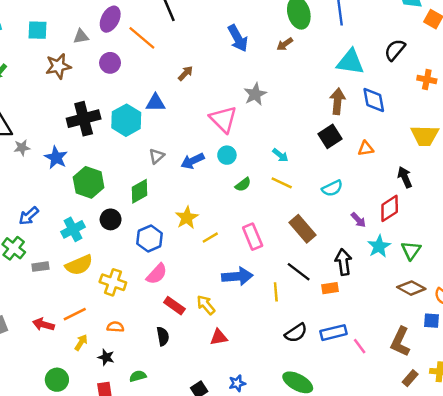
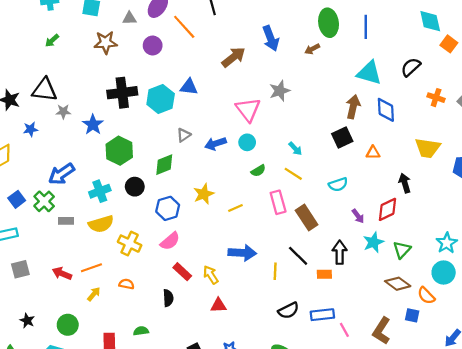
brown arrow: (186, 73) -> (234, 57), moved, size x1.6
blue arrow: (29, 216) -> (61, 174), size x1.4
pink rectangle: (253, 237) -> (278, 202), moved
yellow line: (210, 238) -> (235, 208), moved
black star: (106, 357) -> (27, 321), moved

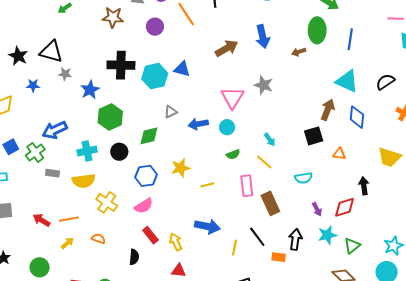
gray star: (280, 91) -> (264, 85), turned 30

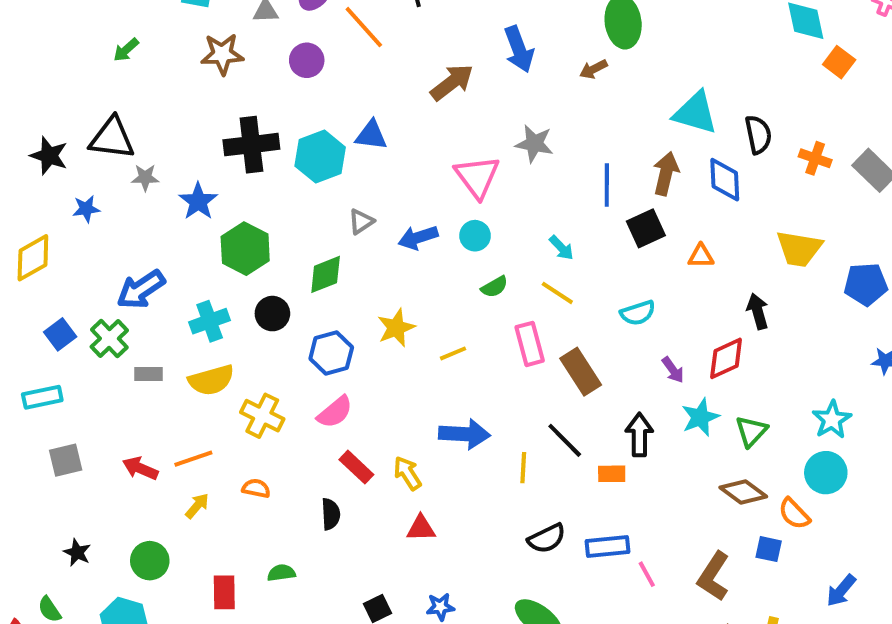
blue line: (350, 39) -> (607, 185), moved
black semicircle: (385, 82) -> (758, 135), moved, turned 120

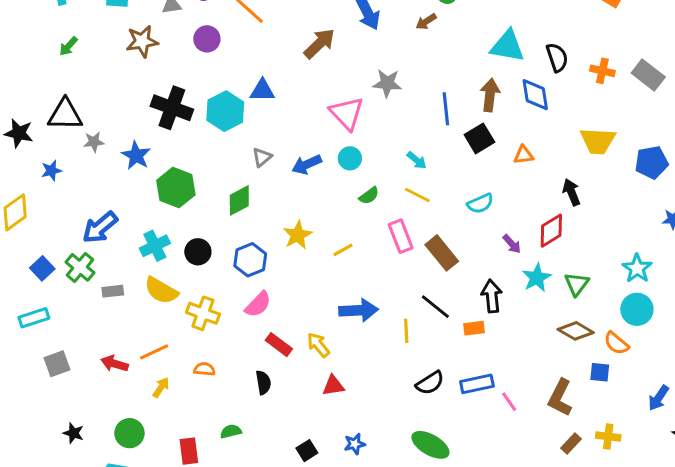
black cross: (251, 145) -> (172, 108), turned 33
black circle: (272, 314) -> (198, 252), moved
yellow semicircle: (211, 380) -> (161, 291), turned 52

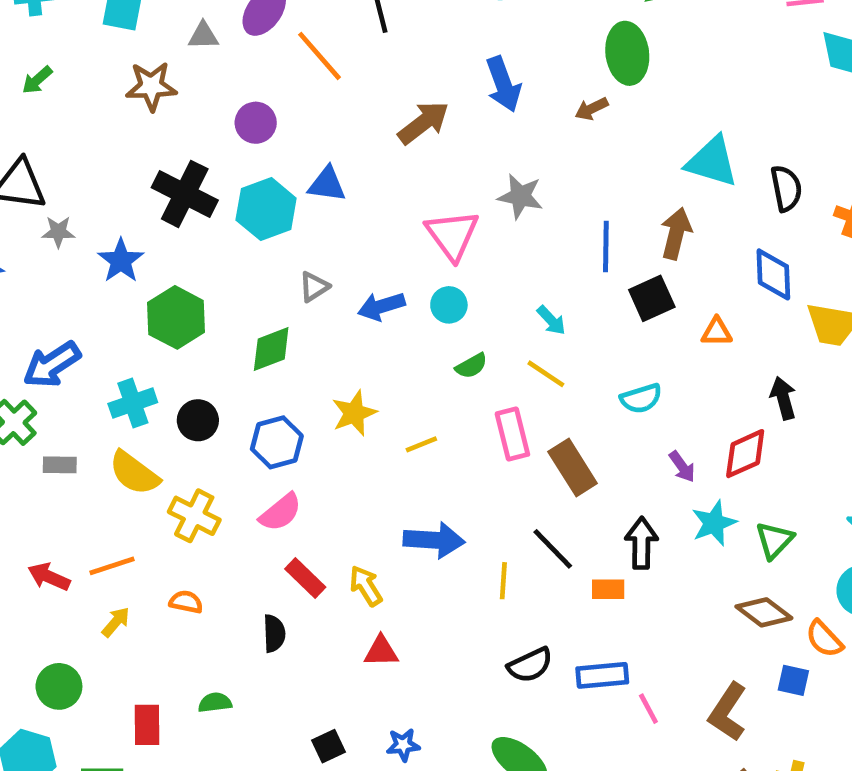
purple circle: (207, 39) -> (256, 123), moved
blue diamond: (535, 95) -> (773, 274), moved

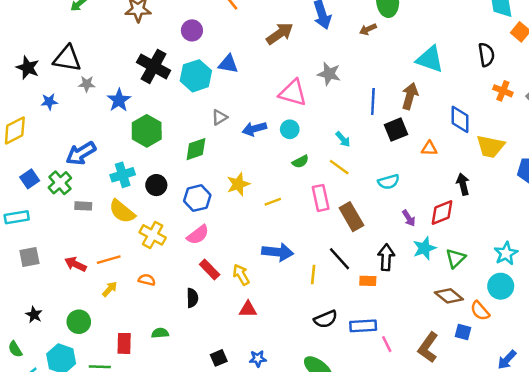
black semicircle: (786, 188) -> (486, 55), moved
pink triangle: (452, 235) -> (293, 93), turned -40

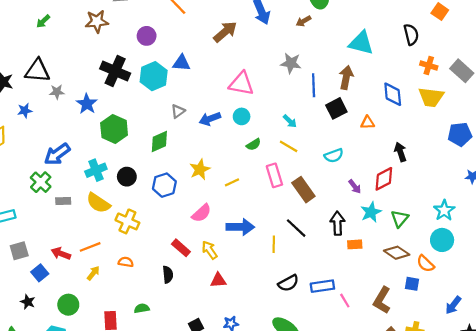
gray star: (329, 74) -> (291, 63), moved
yellow trapezoid: (490, 146) -> (431, 97), moved
blue square: (30, 179) -> (40, 273), moved
pink semicircle: (198, 235) -> (201, 213), moved
orange rectangle: (368, 281) -> (355, 244), moved

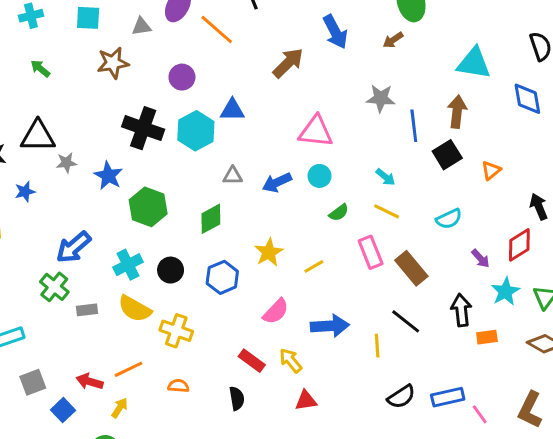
green arrow: (43, 21) -> (40, 69), turned 88
blue diamond: (393, 94) -> (527, 99), moved
gray triangle: (178, 111) -> (233, 176), turned 40
orange triangle: (368, 123) -> (491, 170), turned -32
yellow arrow: (93, 273) -> (120, 408), moved

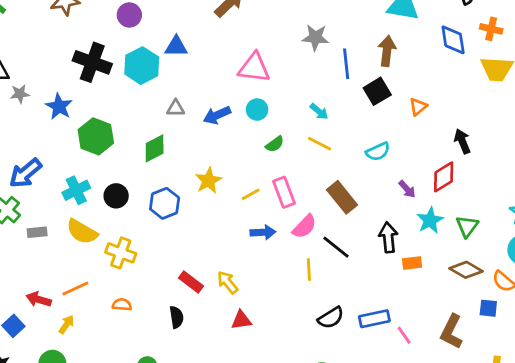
pink rectangle: (371, 252) -> (284, 192), moved
pink semicircle: (276, 311) -> (304, 227), moved
blue arrow: (330, 326) -> (263, 232), moved, size x0.7

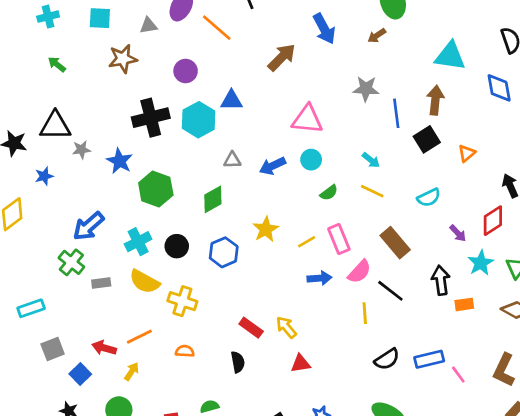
black cross: (92, 62) -> (151, 118), turned -33

